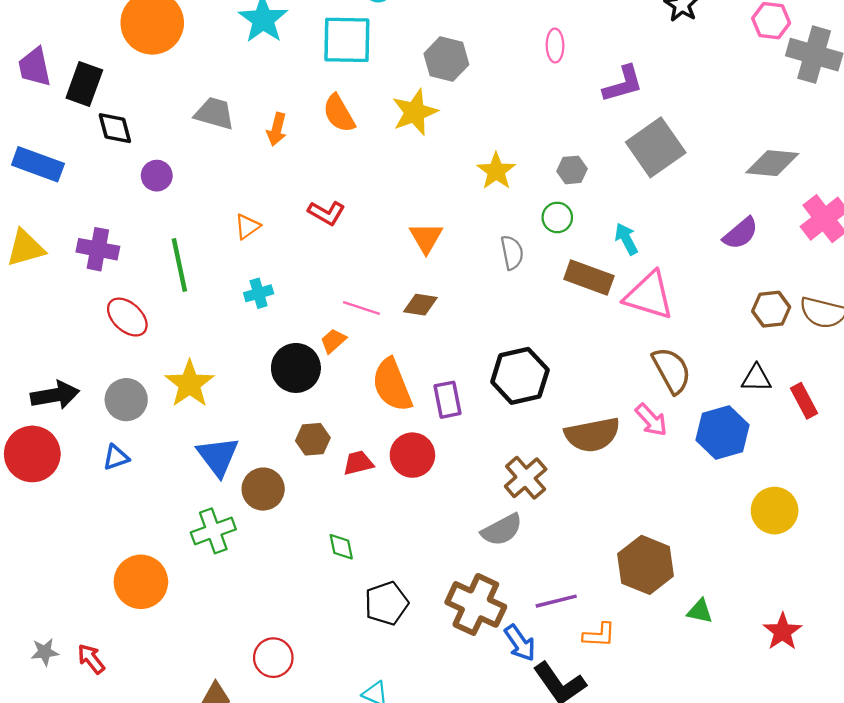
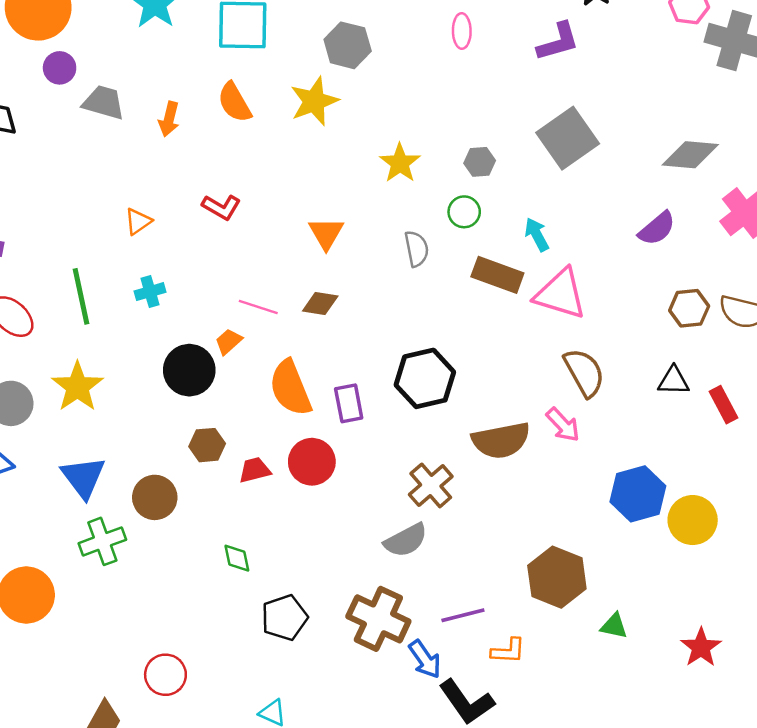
purple L-shape: (623, 84) -> (558, 42), moved
purple circle: (157, 176) -> (60, 68), moved
green line: (179, 265) -> (81, 296), moved
blue hexagon: (722, 432) -> (638, 494), moved
blue triangle: (218, 456) -> (83, 477), moved

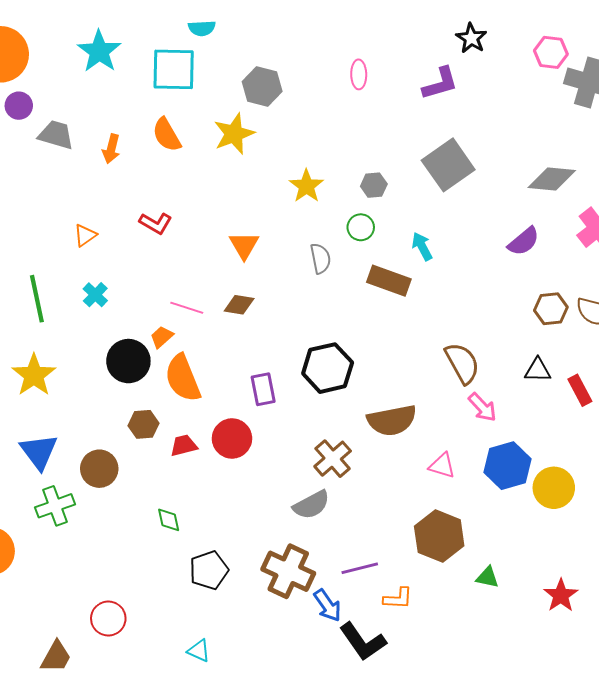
cyan cross: (150, 292) -> (95, 295), turned -30
pink triangle: (561, 294) -> (442, 466), moved, size x0.6
orange semicircle: (290, 388) -> (183, 378), moved
pink arrow: (563, 425) -> (482, 407), moved

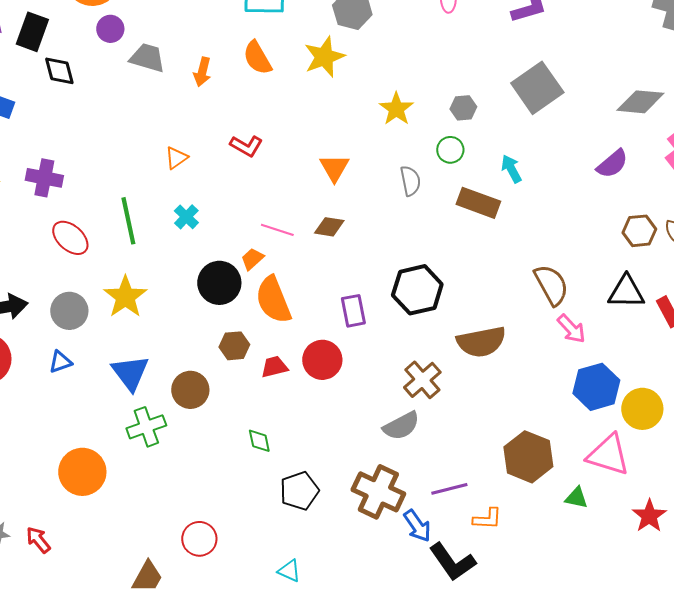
black triangle: (538, 370) -> (626, 292), size x1.4
pink triangle: (442, 466) -> (608, 455), moved, size x1.6

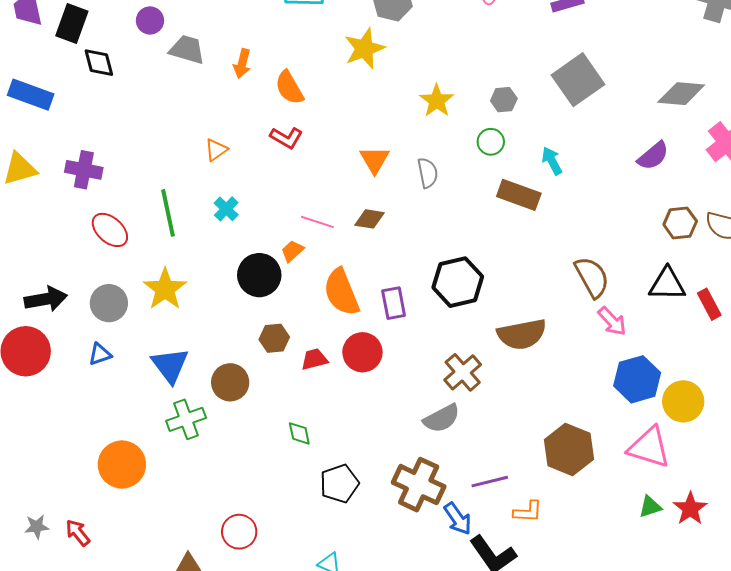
orange semicircle: (257, 58) -> (289, 88), moved
gray semicircle: (410, 181) -> (428, 173), moved
orange semicircle: (273, 300) -> (341, 292), moved
green triangle: (576, 498) -> (650, 507), moved, turned -30

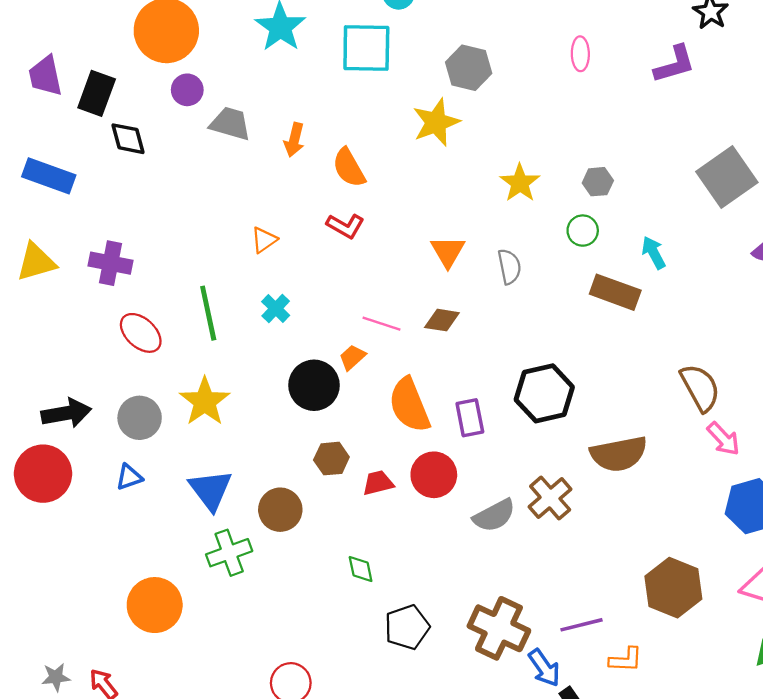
gray square: (578, 80) -> (727, 177), moved
gray semicircle: (442, 418) -> (494, 515), moved

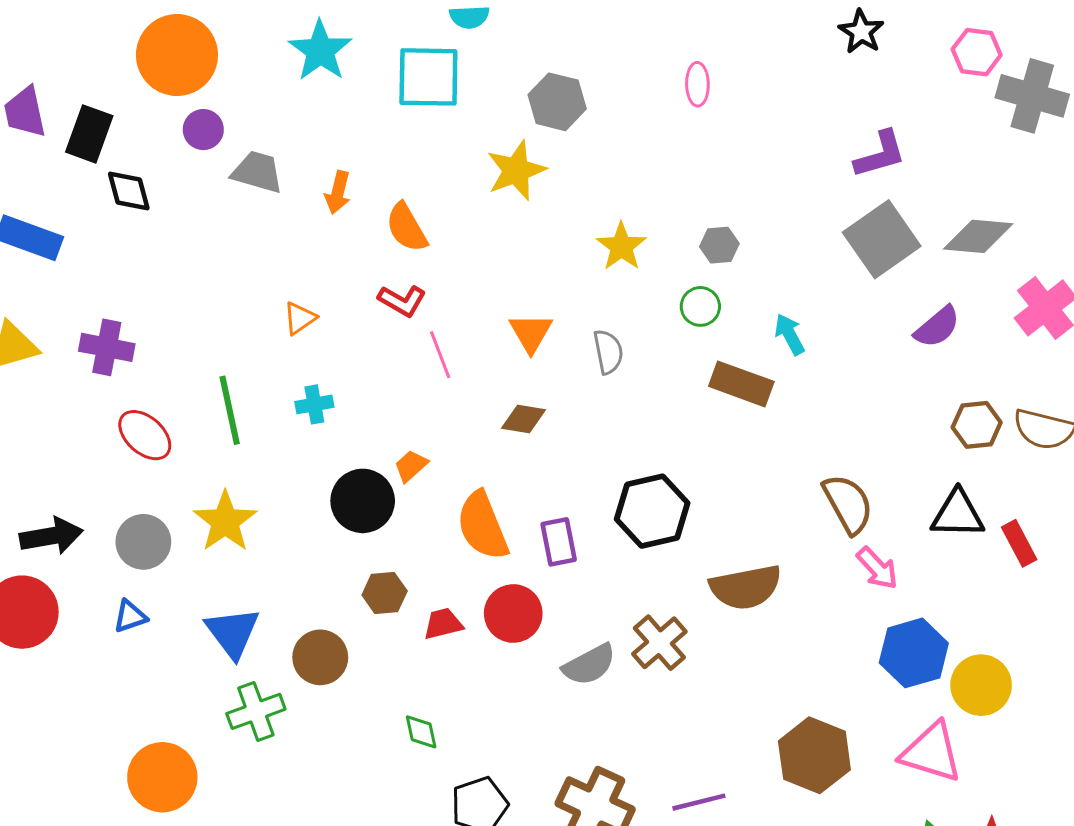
purple L-shape: (675, 64) -> (880, 154), moved
cyan cross: (276, 308) -> (314, 404), turned 36
pink line: (381, 324) -> (440, 355), moved, turned 51

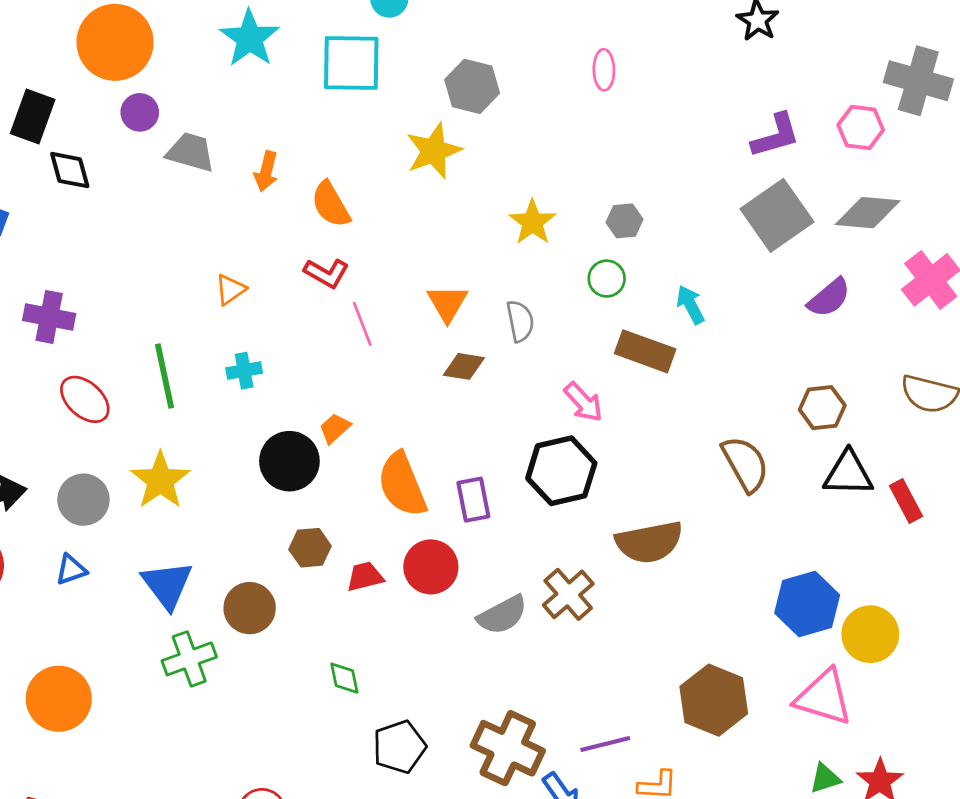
pink hexagon: (977, 52) -> (861, 127), moved
brown diamond: (523, 419) -> (464, 366), moved
brown hexagon: (977, 425) -> (822, 408), moved
pink arrow: (877, 568) -> (583, 402), moved
orange circle: (162, 777) -> (59, 699), moved

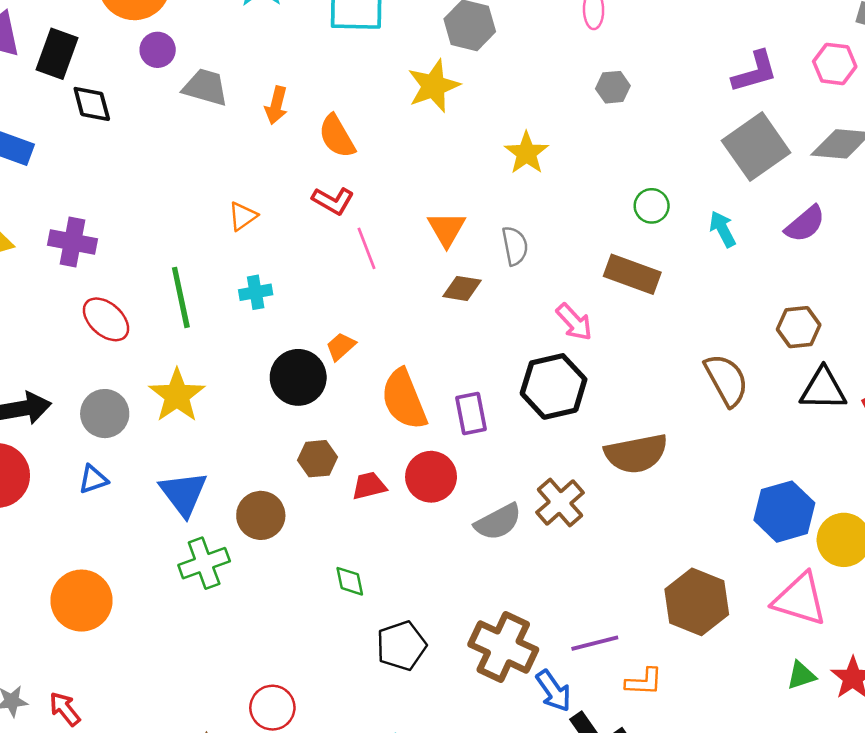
gray hexagon: (625, 221) -> (613, 87), moved
green circle: (607, 279) -> (652, 206), moved
cyan arrow: (690, 305) -> (723, 229), moved

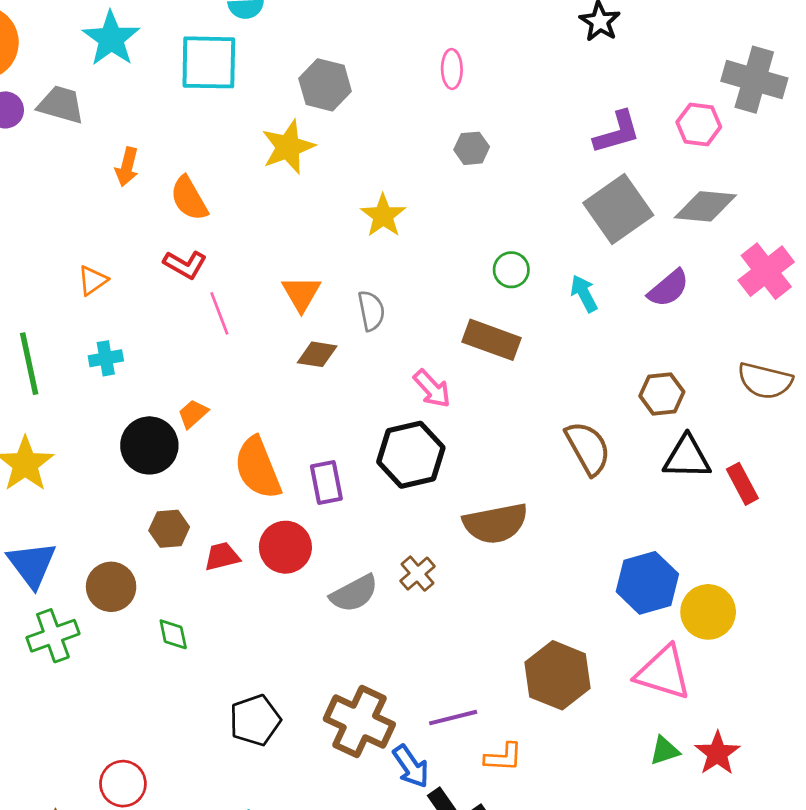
gray trapezoid: (205, 87) -> (61, 105), moved
brown cross: (560, 503) -> (418, 574), size x0.7
green diamond: (350, 581) -> (173, 634), moved

